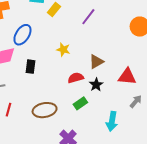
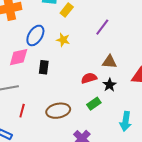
purple line: (88, 17) -> (102, 27), moved
yellow star: (63, 50) -> (63, 40), moved
brown triangle: (96, 62) -> (109, 62), turned 35

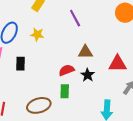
purple line: (102, 27) -> (75, 18), turned -60
green rectangle: (94, 104) -> (65, 91), moved, turned -48

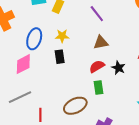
brown triangle: (85, 52) -> (101, 42), moved
black rectangle: (20, 64) -> (60, 57), moved

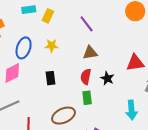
black rectangle: (60, 57) -> (51, 78), moved
red semicircle: (97, 66) -> (86, 77), turned -49

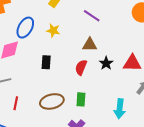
purple line: (87, 24) -> (92, 16), turned -30
black star: (107, 78) -> (106, 63), moved
green rectangle: (87, 98) -> (81, 99), moved

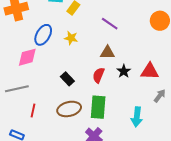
black rectangle: (46, 62) -> (67, 79), moved, turned -48
green rectangle: (81, 99) -> (98, 107), size x1.6

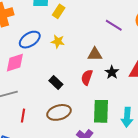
purple line: (110, 24) -> (114, 25), moved
blue ellipse: (43, 35) -> (30, 40), turned 30
green rectangle: (98, 107) -> (101, 111), moved

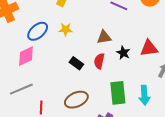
black rectangle: (56, 82) -> (76, 63), moved

